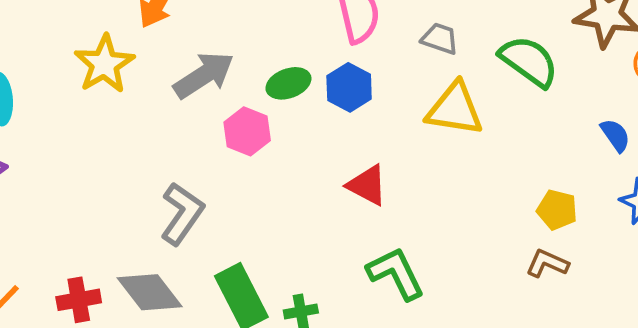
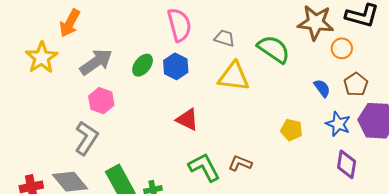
green ellipse: (288, 83) -> (143, 65), turned -30
pink hexagon: (247, 131) -> (101, 101), moved
brown L-shape: (547, 263) -> (240, 163), moved

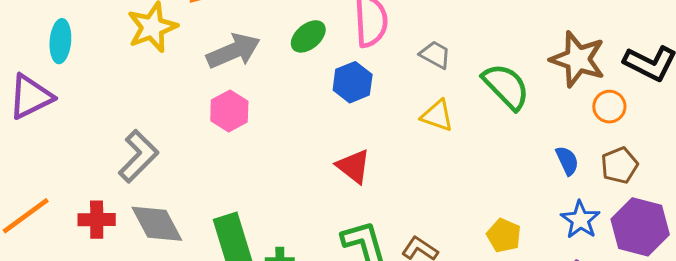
green ellipse: (143, 65) -> (308, 36), moved
yellow triangle: (234, 77) -> (437, 116), size x0.7
yellow pentagon: (291, 130) -> (504, 236), moved
gray L-shape: (86, 138) -> (138, 156), moved

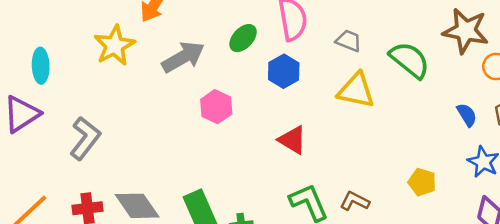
pink hexagon: (229, 111) -> (216, 107), moved
yellow triangle: (437, 116) -> (356, 90), size x1.4
gray L-shape: (138, 156) -> (85, 138), moved

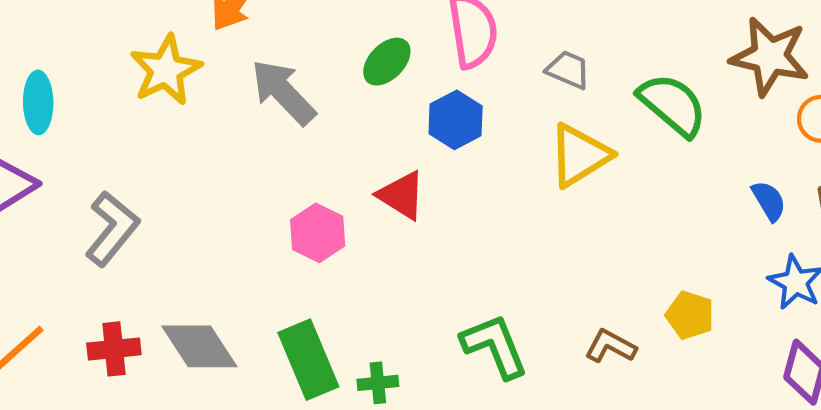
gray arrow: (183, 57) -> (283, 92), turned -105
yellow triangle: (356, 90) -> (580, 155), turned -45
pink hexagon: (216, 107) -> (318, 233), moved
red triangle: (292, 140) -> (402, 195), moved
brown L-shape: (355, 201) -> (611, 346), moved

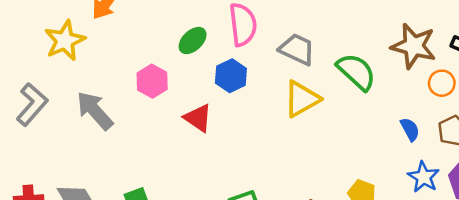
gray trapezoid: (568, 70) -> (297, 49), size x1.4
gray arrow: (283, 92) -> (95, 111), moved
gray L-shape: (112, 229) -> (32, 104), moved
pink hexagon: (318, 233) -> (152, 81), moved

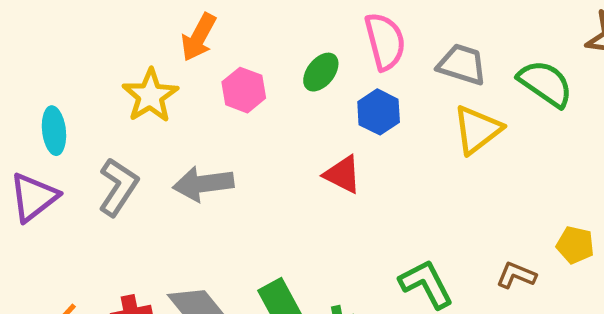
pink hexagon: (152, 81) -> (244, 90), moved
gray arrow: (95, 111) -> (203, 184), turned -48

